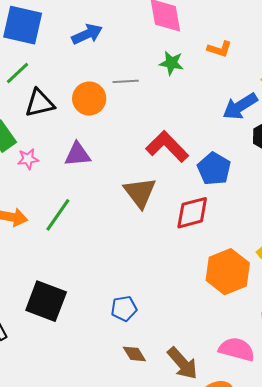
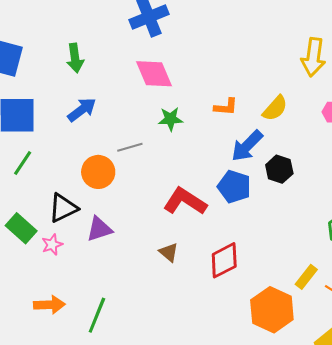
orange L-shape: (220, 49) -> (226, 107), moved
black triangle: (40, 103) -> (63, 208), moved
blue pentagon: (214, 169) -> (234, 187), moved
brown triangle: (140, 193) -> (169, 252), size x0.6
green line: (58, 215) -> (97, 315), moved

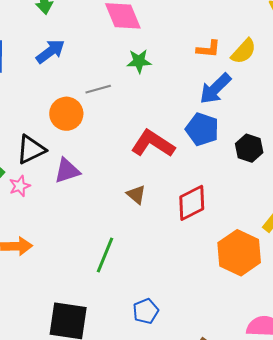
orange L-shape: (226, 107) -> (208, 49), moved
black hexagon: (279, 169) -> (249, 148), moved
green line: (97, 315) -> (105, 255), moved

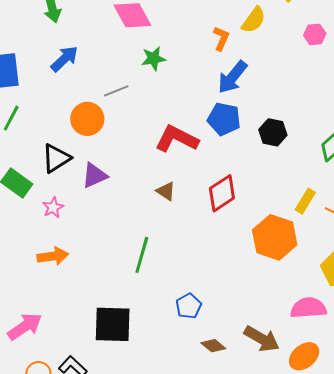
orange L-shape: (208, 49) -> (221, 38), turned -65
yellow semicircle: (244, 51) -> (254, 20), moved
pink star: (20, 186) -> (53, 207), moved

